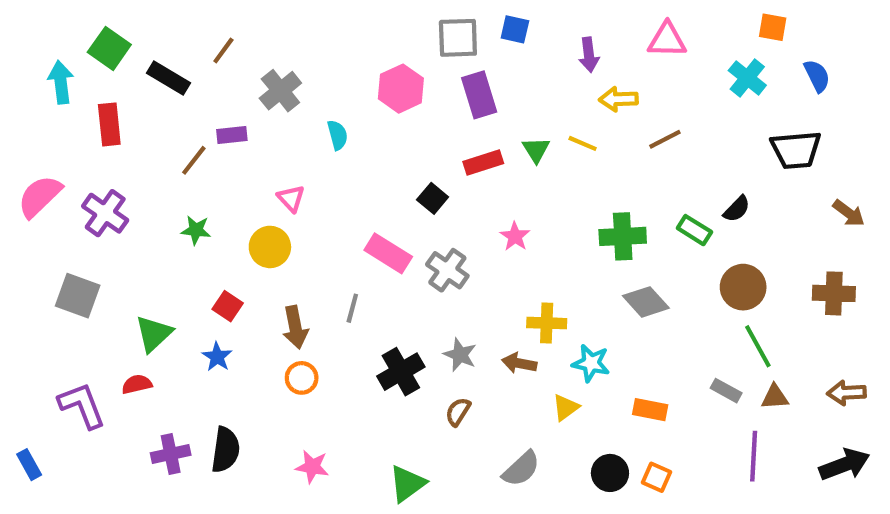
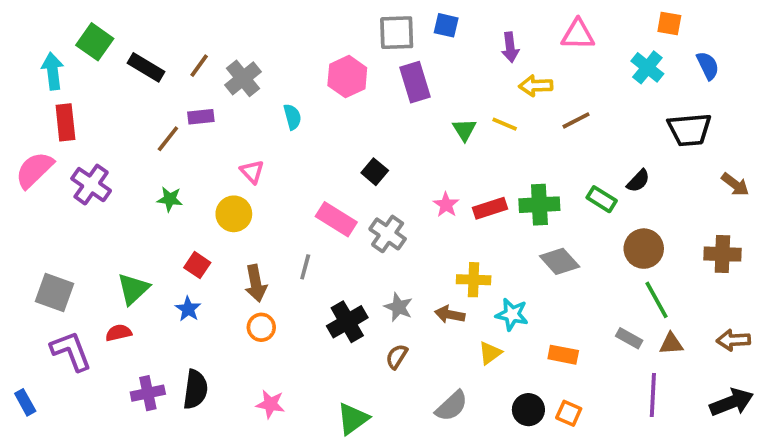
brown line: (223, 51) -> (199, 66), moved
red rectangle: (109, 124) -> (65, 122), moved
red rectangle: (483, 162) -> (490, 208), moved
gray square: (78, 296) -> (54, 292), moved

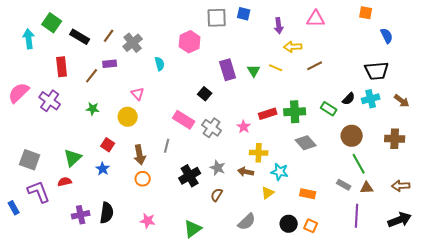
cyan cross: (647, 67) -> (371, 99), moved, turned 36
purple rectangle: (415, 82) -> (228, 70), moved
red rectangle: (65, 122) -> (62, 67), moved
pink star: (446, 205) -> (244, 127), moved
blue rectangle: (25, 402) -> (14, 208), moved

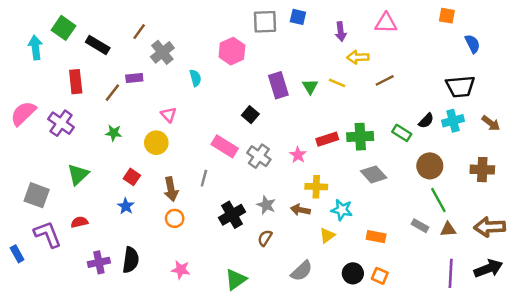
brown line: (109, 36) -> (139, 32), moved
green triangle: (73, 158) -> (78, 174), moved
brown arrow: (401, 186) -> (490, 227), size x1.4
purple line: (357, 216) -> (451, 273), moved

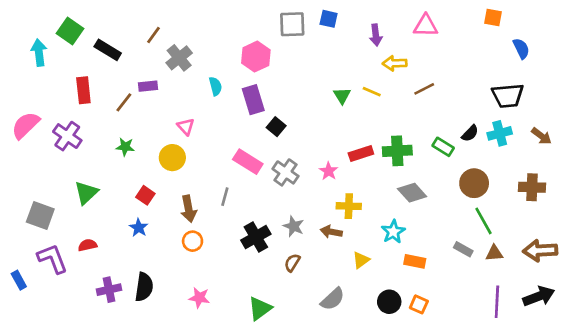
purple rectangle: (278, 85) -> (253, 100), moved
cyan star: (342, 210) -> (393, 232), moved, turned 30

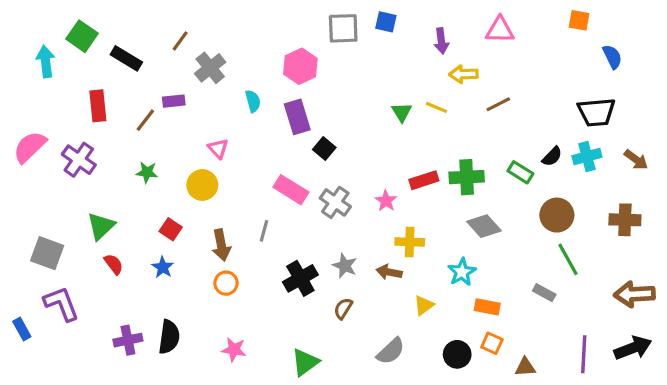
red semicircle: (87, 245) -> (114, 264), moved, turned 66
brown triangle: (494, 253) -> (525, 367), moved
orange square: (419, 304) -> (492, 343), moved

